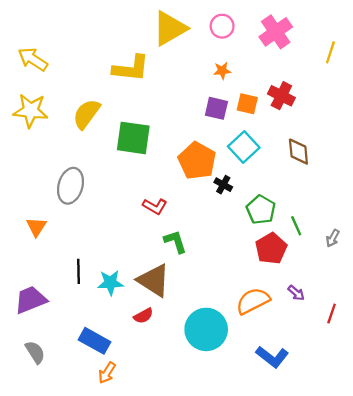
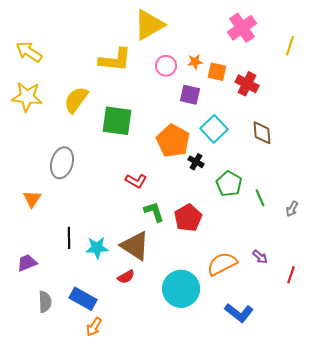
pink circle: (222, 26) -> (166, 66), moved
orange square: (247, 104) -> (217, 72), moved
red pentagon: (271, 248) -> (188, 218), moved
purple trapezoid: (31, 300) -> (27, 263), size x0.7
gray semicircle: (35, 352) -> (45, 302), moved, turned 30

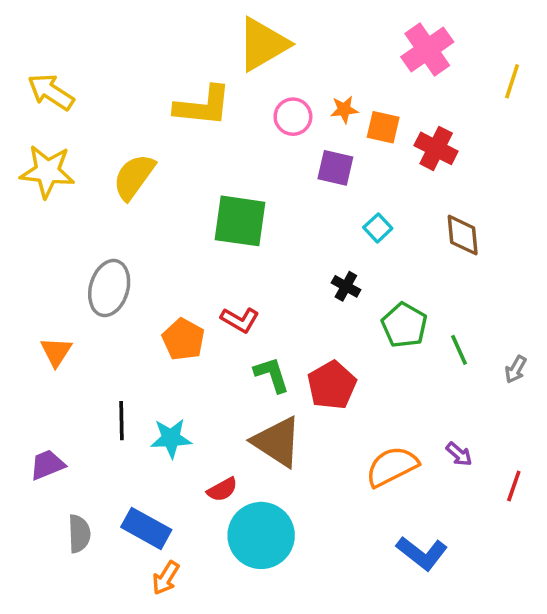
green square: (117, 121) -> (240, 221), moved
cyan square: (214, 129) -> (378, 228), size x0.6
orange pentagon: (173, 141) -> (183, 339), moved, size x0.7
brown triangle: (135, 246) -> (277, 442), moved
cyan circle: (181, 289) -> (261, 535), moved

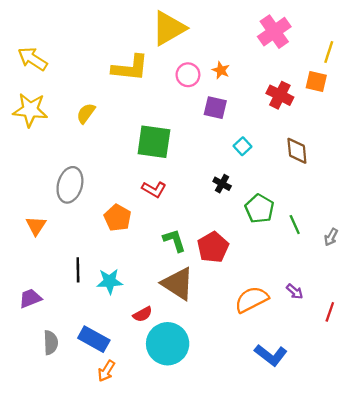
orange star: (344, 110) -> (221, 70), turned 30
orange square: (383, 127) -> (316, 82), moved
yellow semicircle: (134, 177) -> (86, 113), size x0.7
red L-shape: (240, 320) -> (154, 189), moved

